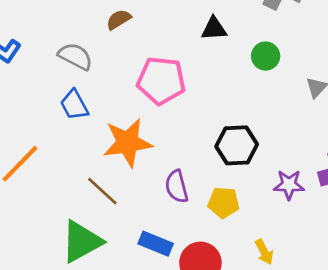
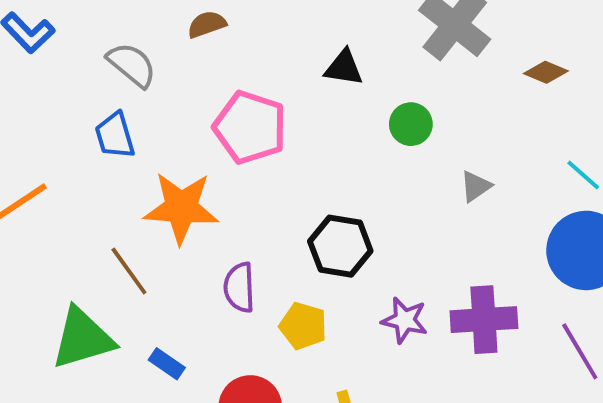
blue rectangle: (156, 244) -> (167, 364), moved, size x0.7

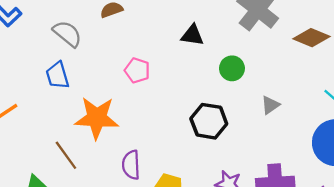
brown diamond: (546, 72) -> (312, 38), size x1.4
pink pentagon: (250, 127) -> (137, 70), size x0.6
black hexagon: (340, 246) -> (209, 121), moved

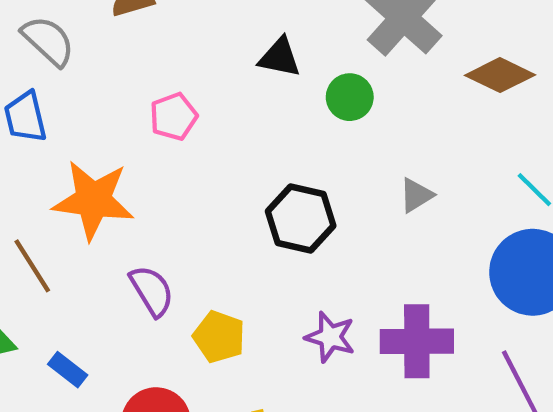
green circle: (232, 68) -> (350, 97), moved
pink pentagon: (137, 70) -> (173, 117), turned 30
purple semicircle: (131, 165) -> (152, 291), turned 148

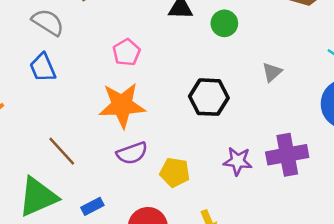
orange star: (93, 200) -> (122, 105), moved
purple semicircle: (152, 291) -> (132, 153), turned 112
blue rectangle: (68, 370) -> (92, 206), turned -55

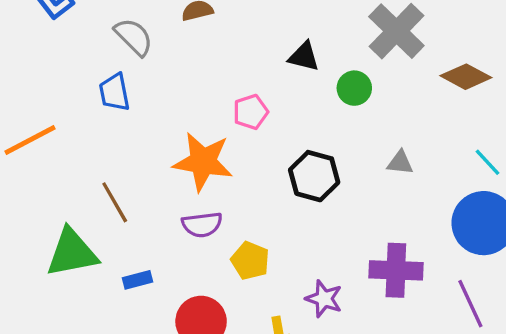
pink pentagon: (127, 52) -> (251, 112), moved
gray triangle: (272, 72) -> (400, 163), turned 35
purple star: (238, 161) -> (324, 299), moved

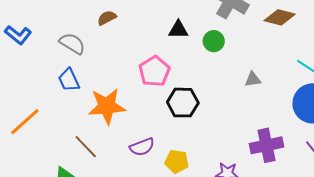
pink pentagon: (251, 112) -> (154, 71), size x1.4
orange star: (203, 162) -> (107, 106), moved
black hexagon: (314, 176) -> (183, 103), moved

